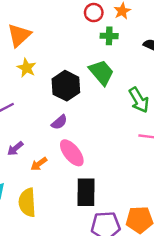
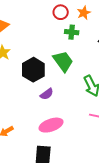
purple semicircle: (59, 122) -> (47, 94), moved
pink ellipse: (72, 153) -> (51, 125), moved, turned -75

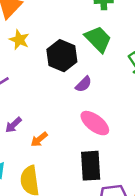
pink ellipse: (51, 125) -> (95, 123), turned 65

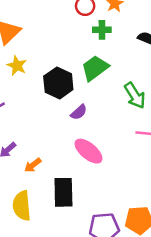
green trapezoid: (98, 39) -> (95, 68), turned -84
black rectangle: (91, 166) -> (63, 192), moved

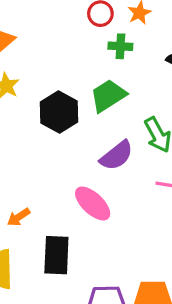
purple semicircle: (79, 112) -> (117, 156), moved, size x1.5

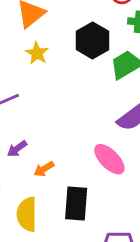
black hexagon: (59, 112) -> (92, 40), moved

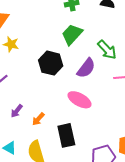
black hexagon: (92, 40) -> (51, 63), moved

